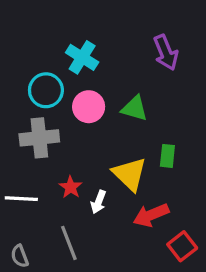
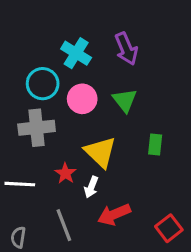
purple arrow: (166, 53) -> (126, 49), moved
green triangle: (135, 108) -> (125, 100), turned 36
yellow triangle: (130, 174) -> (100, 152), moved
red arrow: (151, 215) -> (114, 214), moved
gray semicircle: (20, 256) -> (18, 237), turned 30

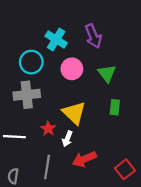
pink circle: (82, 99) -> (72, 69), moved
green triangle: (125, 100) -> (107, 73), moved
gray line: (64, 225) -> (47, 167), turned 30

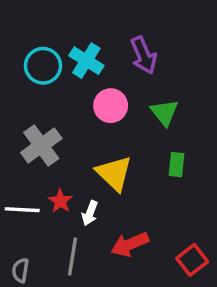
cyan circle: (31, 62) -> (43, 66), moved
gray cross: (27, 95) -> (41, 145), turned -30
red star: (48, 129) -> (60, 201), moved
white arrow: (67, 139) -> (90, 213), moved

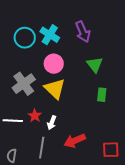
pink circle: (111, 106) -> (54, 64), moved
yellow triangle: (114, 173) -> (55, 89), moved
red square: (192, 260) -> (111, 150), turned 36

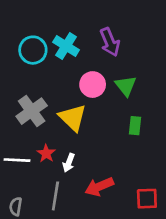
pink circle: (54, 64) -> (93, 85), moved

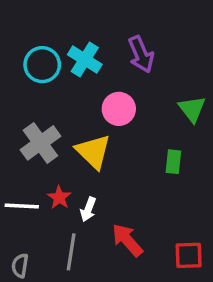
green triangle: (126, 86) -> (192, 109), moved
red arrow: (99, 187) -> (127, 240), turned 72

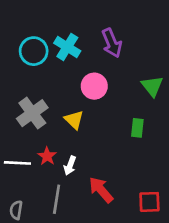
yellow triangle: (93, 151) -> (74, 120), size x0.7

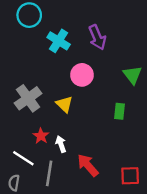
cyan circle: (34, 51) -> (29, 15), moved
white line: (17, 163) -> (23, 158), moved, turned 30
white arrow: (70, 166) -> (61, 144), turned 140

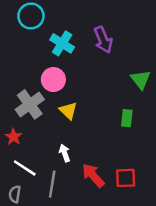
pink circle: (82, 75) -> (53, 80), moved
red star: (41, 136) -> (14, 137), moved
red square: (130, 176) -> (126, 178), moved

